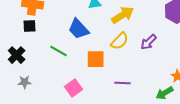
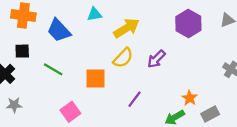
black square: (30, 26) -> (22, 51), moved
blue trapezoid: (79, 29) -> (59, 30), moved
purple line: (123, 83) -> (135, 99), moved, turned -56

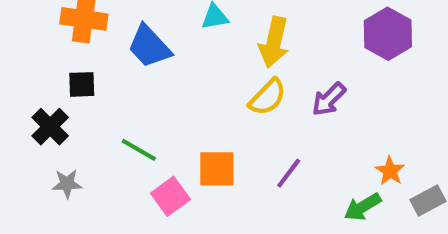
yellow arrow: (127, 28) -> (274, 42), turned 135
green line: (53, 69) -> (139, 150), moved
orange square: (96, 79) -> (217, 169), moved

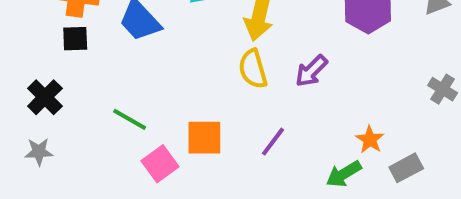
black square: (82, 84) -> (75, 39), moved
yellow semicircle: (268, 97) -> (253, 69), turned 120
gray star: (67, 184) -> (39, 152), moved

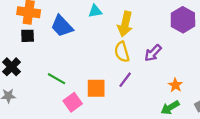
orange star: (370, 140) -> (175, 85), moved
purple line: (273, 142) -> (125, 80), moved

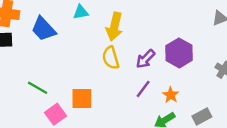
purple hexagon: (183, 20) -> (179, 53), moved
purple line: (125, 80) -> (143, 89), moved

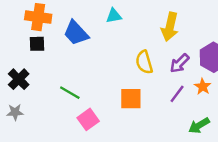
yellow arrow: (114, 27) -> (170, 27), moved
orange star: (171, 95) -> (203, 87), moved
orange square: (82, 99) -> (131, 99), moved

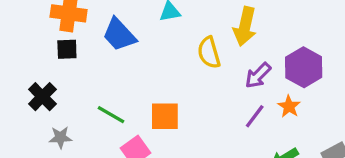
yellow semicircle: (144, 62) -> (209, 53), moved
orange square: (131, 99) -> (165, 116), moved
gray star: (15, 112) -> (60, 137), moved

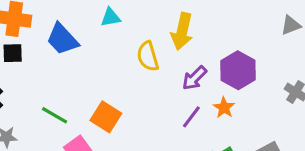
orange square: (165, 116) -> (106, 117), turned 32

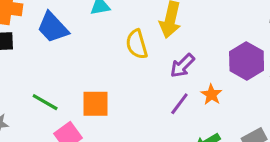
purple hexagon: (238, 70) -> (247, 61), moved
orange square: (106, 117) -> (95, 104), turned -32

